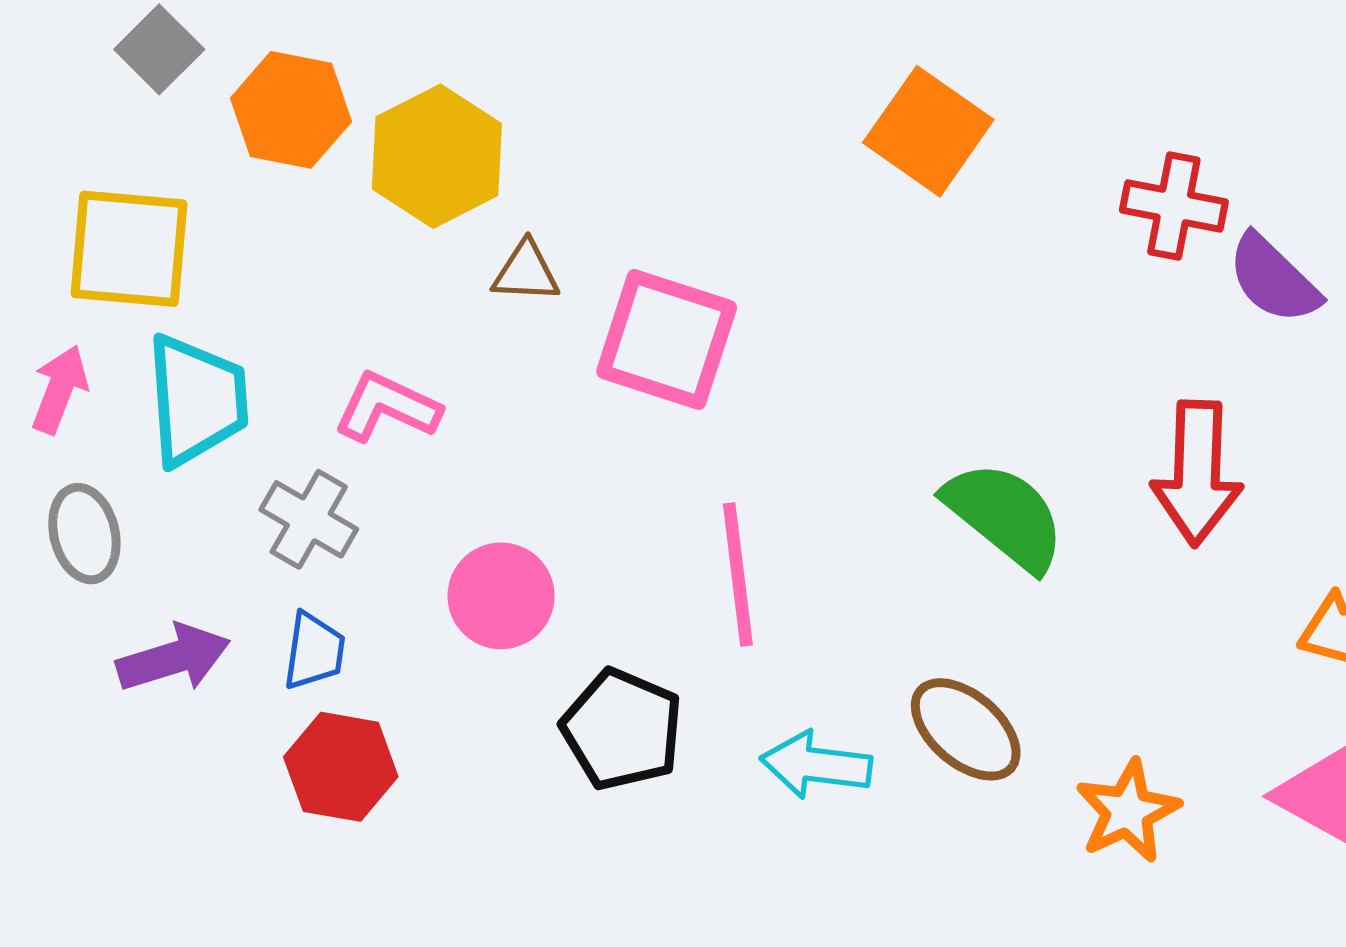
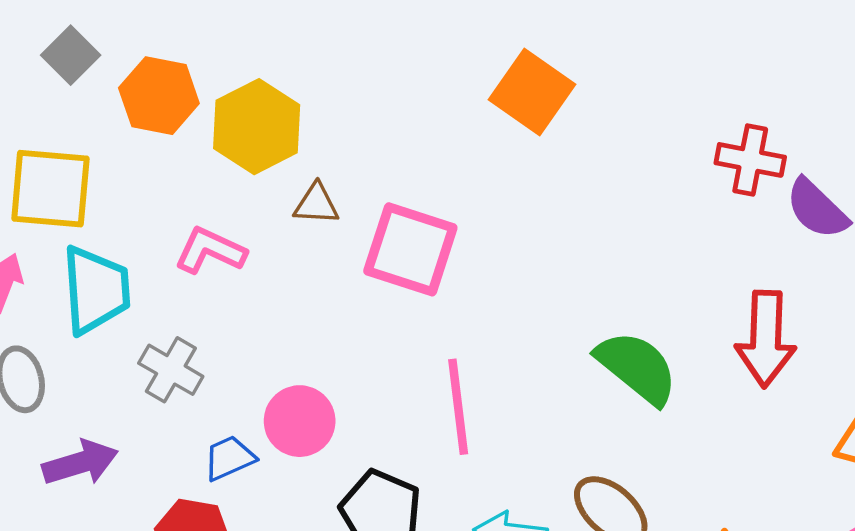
orange square: (928, 131) -> (532, 92), moved
pink L-shape: (387, 407) -> (210, 251), moved
blue trapezoid: (314, 651) -> (229, 458), moved, turned -122

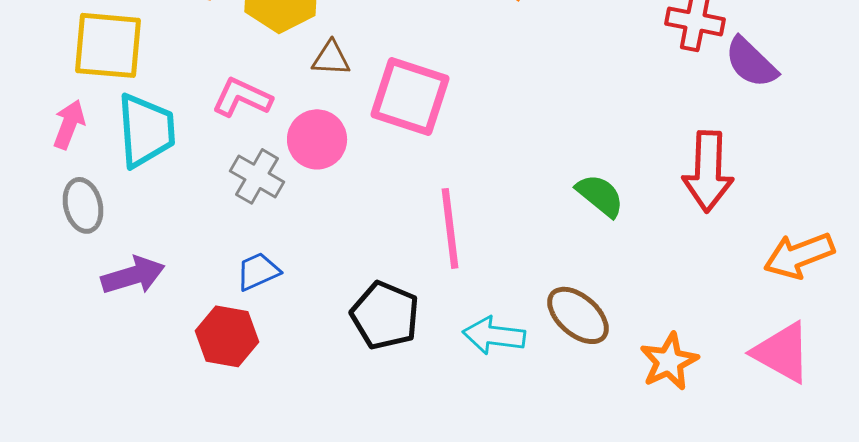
green semicircle: (637, 367) -> (600, 195), size x0.7
gray cross: (171, 370) -> (257, 176), moved
pink circle: (300, 421) -> (317, 139), moved

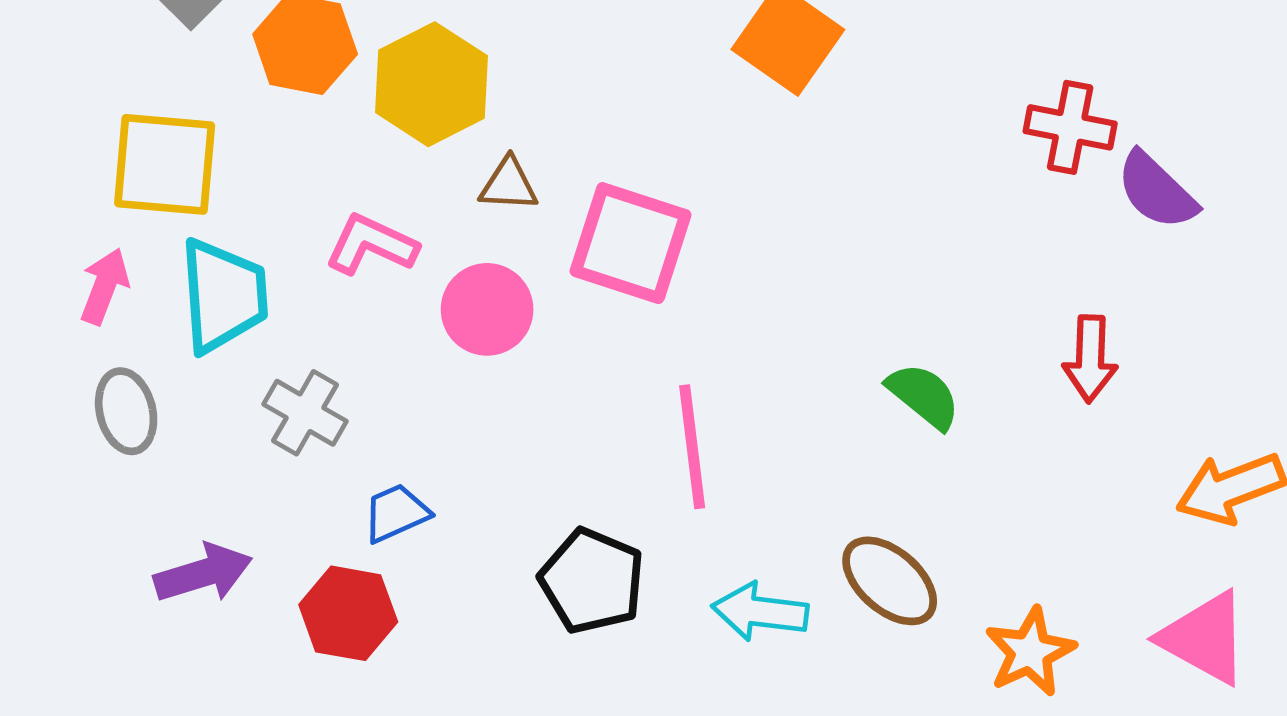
red arrow: (708, 171) -> (1090, 359), size x0.7
gray cross: (257, 176) -> (305, 413), moved
purple arrow: (133, 275) -> (203, 573), moved

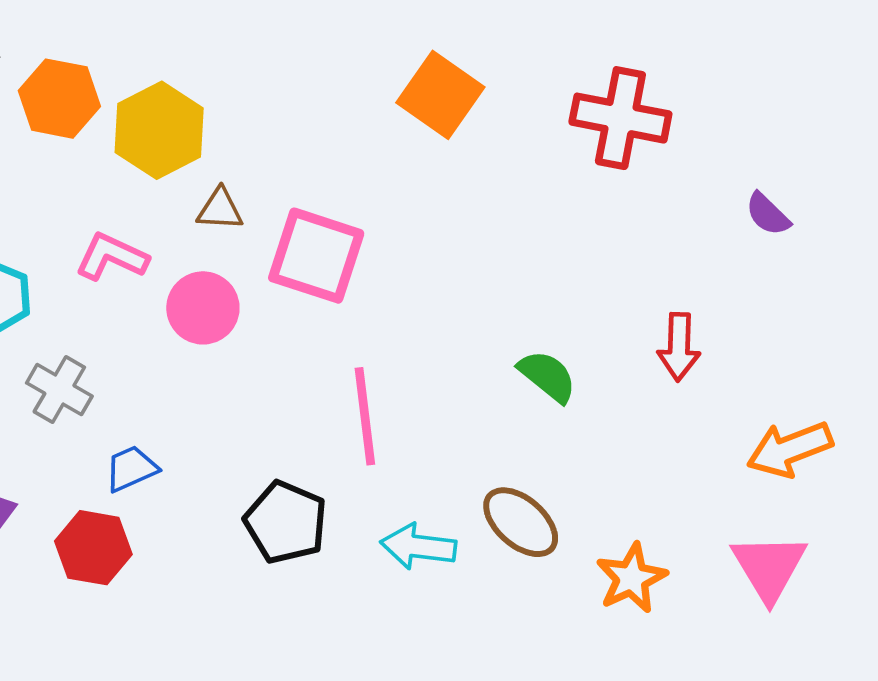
red cross: (1070, 127) -> (620, 118), moved, size x1.4
purple semicircle: (1157, 191) -> (768, 214), moved, size x0.7
pink triangle: (1204, 638) -> (769, 567), turned 30

